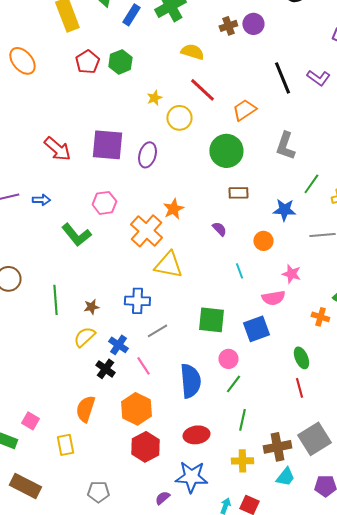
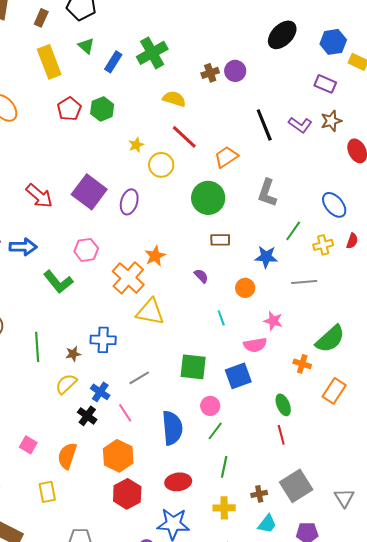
purple square: (107, 145) -> (89, 192), turned 32
blue arrow: (41, 200) -> (23, 247), size x1.5
blue cross: (137, 301) -> (103, 340), moved
pink square: (30, 421) -> (28, 445), moved
brown cross: (277, 447) -> (259, 494), size x0.6

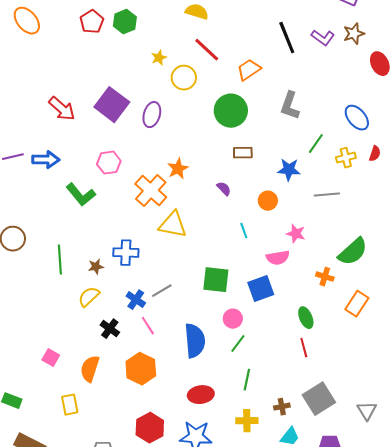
blue cross: (100, 392) -> (136, 300), moved
red hexagon: (127, 494) -> (150, 428), moved

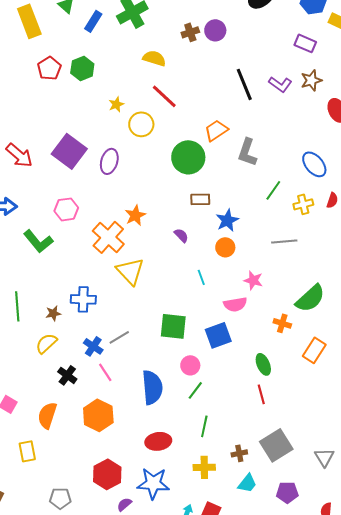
orange trapezoid: (249, 70) -> (216, 130), moved
blue star: (289, 170) -> (227, 220), moved, turned -30
yellow triangle: (173, 225) -> (130, 271), turned 36

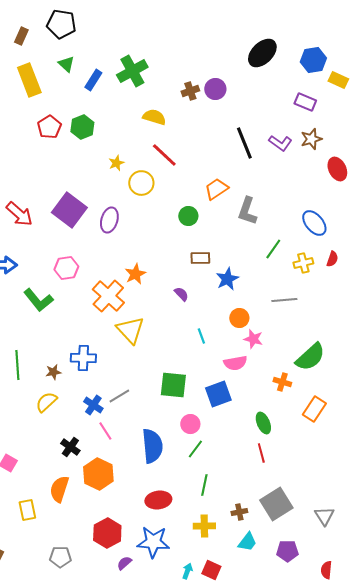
green circle: (188, 157) -> (188, 216), size x0.6
orange circle: (225, 247) -> (239, 318), moved
black cross: (67, 375) -> (70, 447), moved
orange semicircle: (47, 415) -> (59, 489), moved

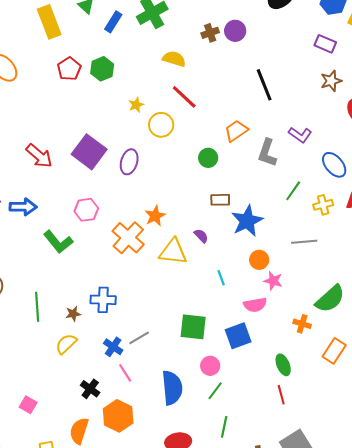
purple L-shape: (280, 143) -> (300, 135), moved
blue star: (227, 279) -> (247, 221), size x1.4
yellow triangle: (130, 330) -> (173, 252), moved, turned -40

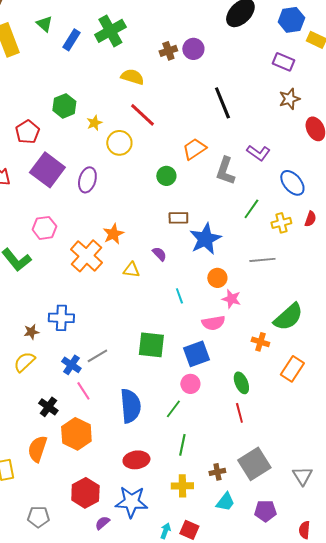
red pentagon: (69, 69) -> (27, 132), moved
green hexagon: (102, 69) -> (64, 106), moved
yellow triangle: (173, 252) -> (131, 270), size x0.6
pink circle: (210, 366) -> (190, 384), moved

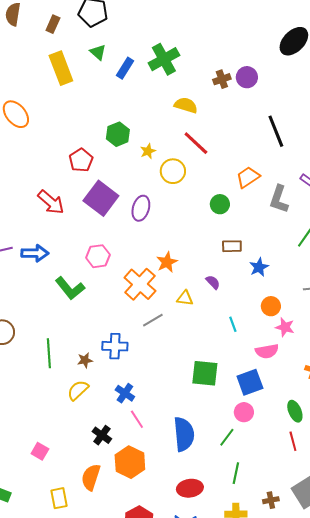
blue star: (205, 239) -> (259, 267), size x0.6
gray line: (97, 356) -> (153, 320), moved

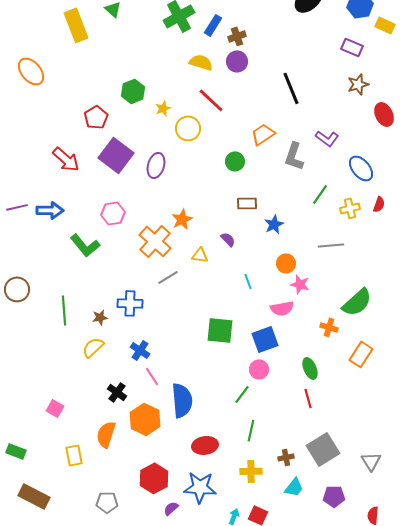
blue rectangle: (125, 68) -> (213, 25), moved
purple circle: (247, 77) -> (237, 61), moved
blue semicircle: (184, 434) -> (182, 400), moved

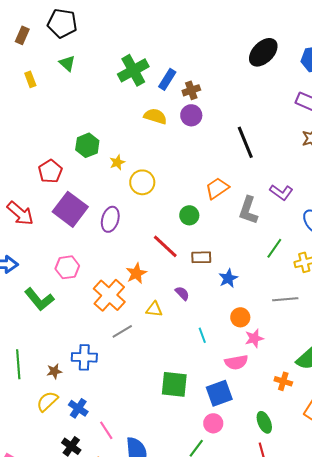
yellow rectangle: (76, 25) -> (30, 79), size x0.5
red line: (211, 100) -> (165, 246), moved
pink star: (300, 284) -> (254, 338), turned -30
blue cross: (140, 350) -> (78, 408), moved

